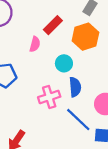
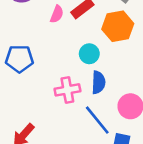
pink semicircle: (35, 44) -> (57, 14), moved

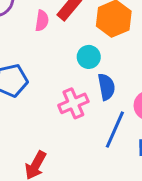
blue line: (97, 120) -> (115, 130), turned 76

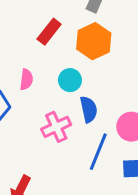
pink semicircle: (42, 21) -> (26, 79), moved

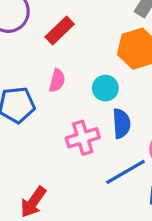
red rectangle: (49, 32) -> (60, 31), moved
blue line: (98, 152) -> (126, 172), turned 30

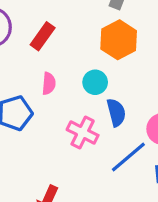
pink cross: (83, 138) -> (83, 133), turned -36

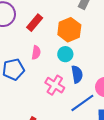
orange hexagon: (119, 40) -> (69, 30), moved

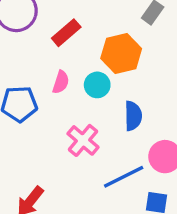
cyan circle: (65, 54) -> (97, 85), moved
blue semicircle: (77, 74) -> (133, 116), moved

